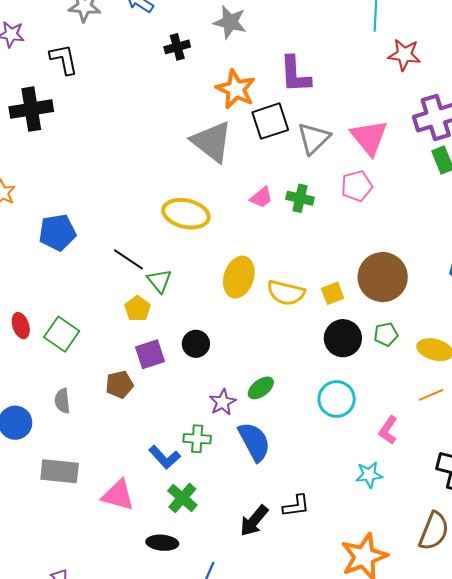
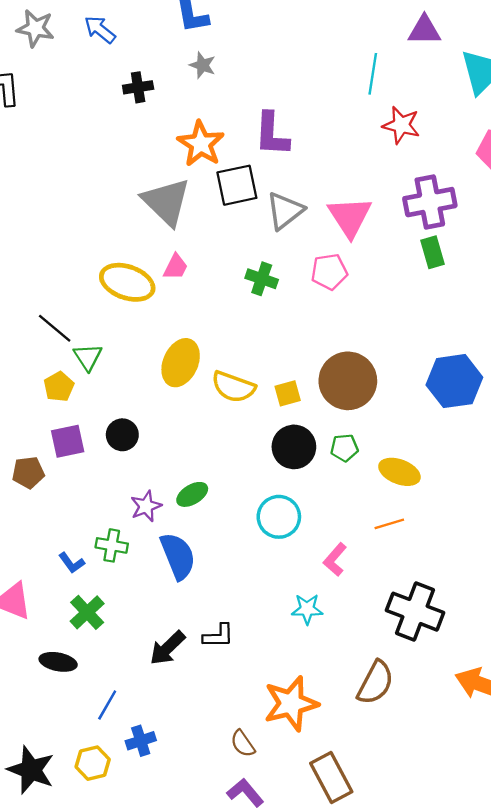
gray star: (230, 22) -> (202, 65), size x0.7
pink trapezoid: (261, 197) -> (176, 267), moved, turned -30
blue L-shape: (165, 457) -> (72, 563), size x0.7

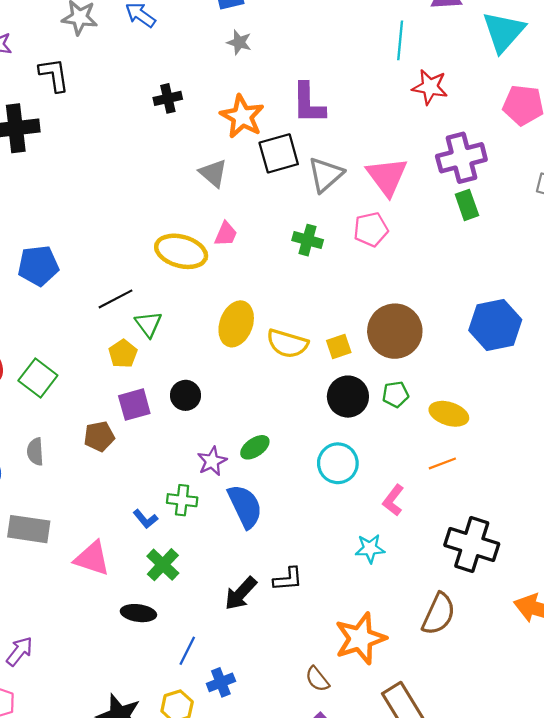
black cross: (138, 87) -> (168, 98), moved
gray triangle: (166, 202) -> (213, 173), size x0.6
black line: (55, 328) -> (115, 299), turned -64

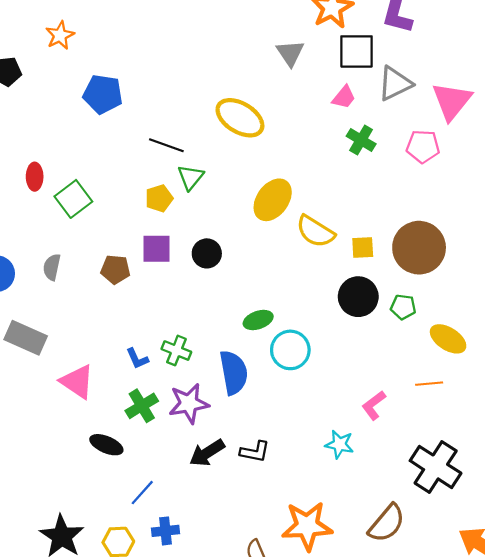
pink trapezoid: (226, 234) -> (344, 97), moved
black line: (115, 299) -> (166, 145), turned 32
purple star: (212, 461) -> (189, 403), moved, size x1.4
cyan circle: (338, 463) -> (290, 350), moved

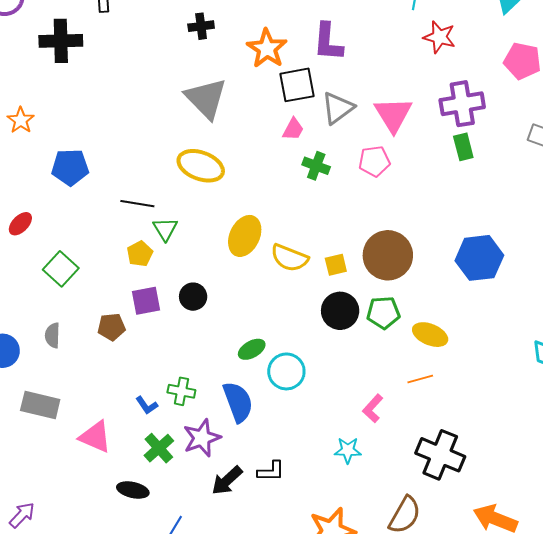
gray triangle: (290, 53) -> (206, 98), moved, size x1.6
red ellipse: (35, 177) -> (20, 224), moved, turned 55
green pentagon: (403, 307) -> (383, 313), size x1.4

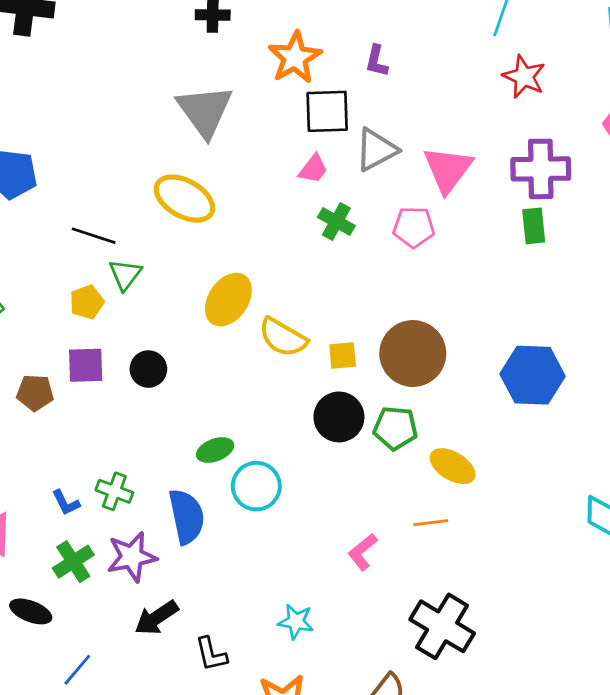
purple L-shape: (328, 42) -> (377, 61), size x0.6
cyan star: (348, 450) -> (296, 622), moved
black L-shape: (271, 471) -> (211, 654), moved, turned 68

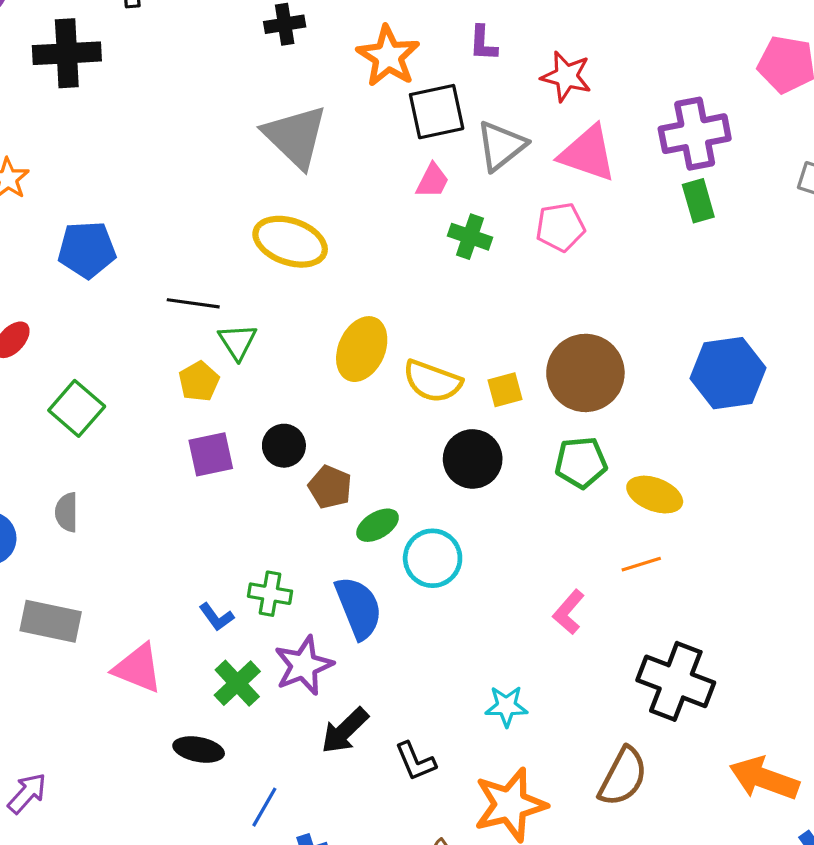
red star: (524, 77) -> (566, 76), moved
pink triangle: (448, 169) -> (588, 154), turned -38
brown pentagon: (35, 393) -> (330, 487), moved, turned 30
black circle: (339, 417) -> (473, 459), moved

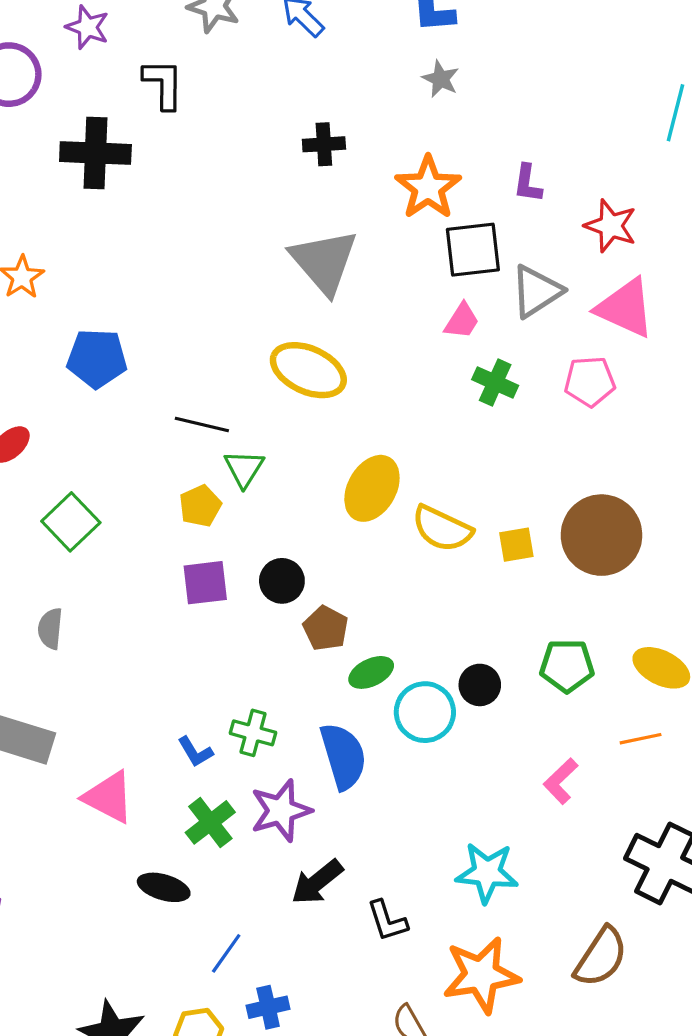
black circle: (473, 459) -> (480, 685), moved, size x0.7
green pentagon: (581, 462) -> (567, 666), moved
cyan star: (506, 706) -> (487, 873), size x1.4

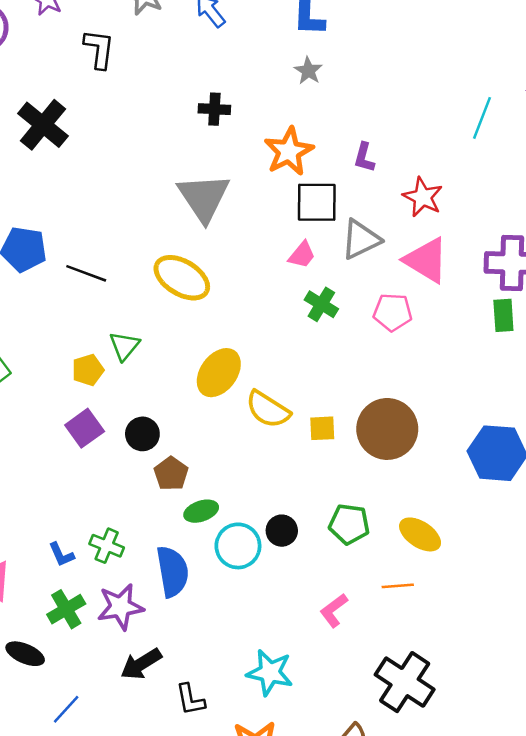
black cross: (95, 153) -> (43, 125), moved, turned 30
black line: (202, 424) -> (86, 273), moved
purple square: (205, 583) -> (85, 428), turned -36

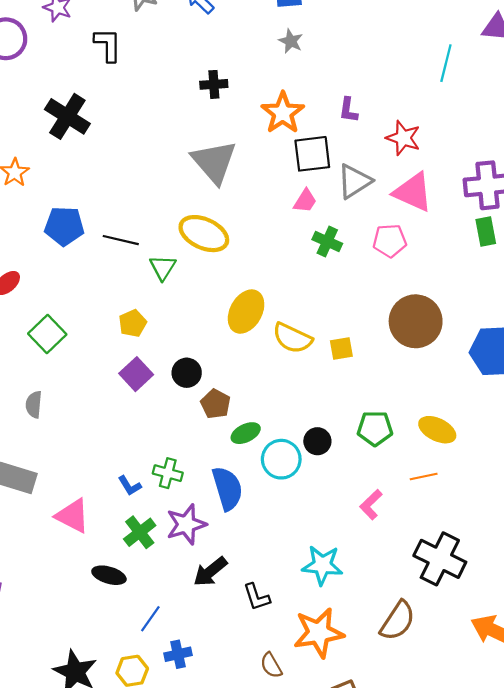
green triangle: (124, 346) -> (163, 267), moved
brown circle: (387, 429) -> (416, 321), moved

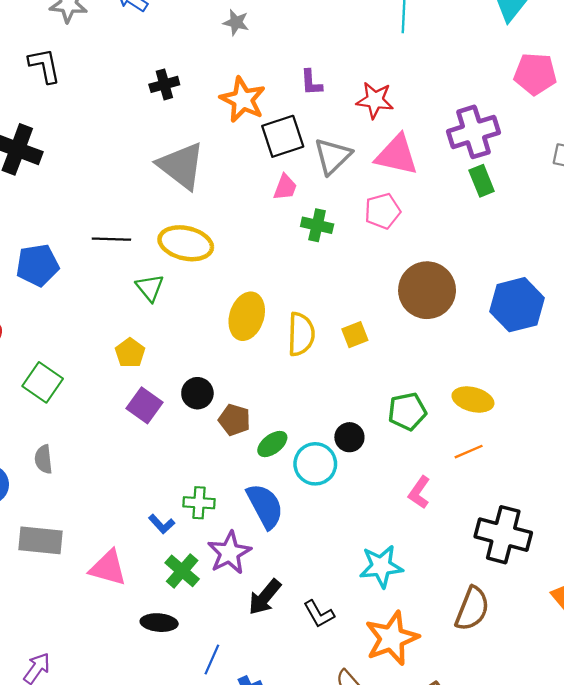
black line: (121, 240) -> (111, 239), moved
yellow semicircle: (292, 338) -> (301, 334), turned -102

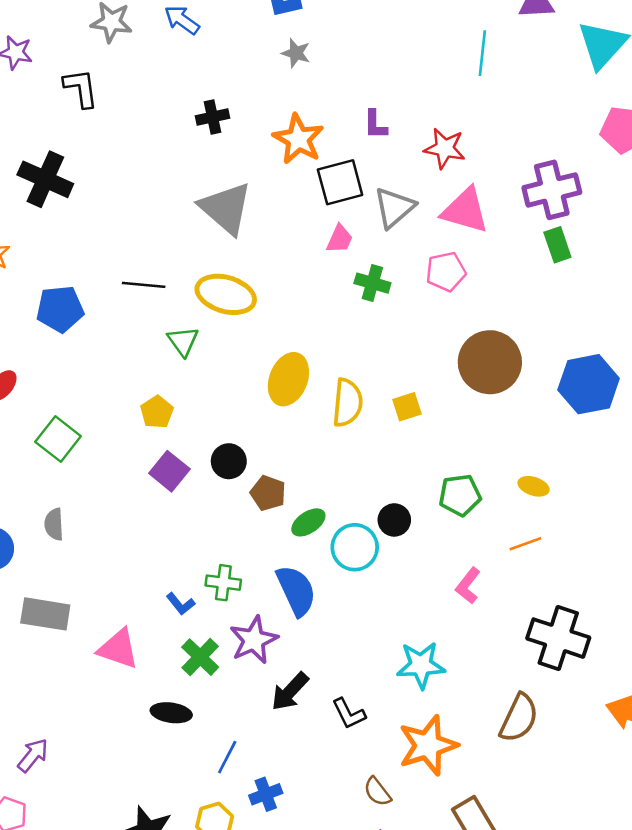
yellow ellipse: (473, 399) -> (534, 486), size x0.7

